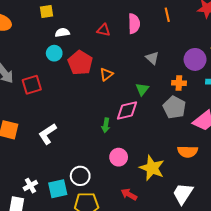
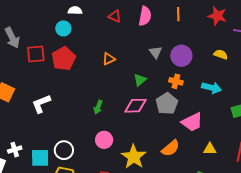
purple circle: (195, 59) -> (181, 56), moved
red pentagon: (80, 63) -> (64, 59), moved
pink diamond: (127, 111) -> (135, 106), moved
orange semicircle: (188, 152) -> (171, 148), turned -54

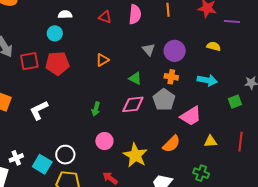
red pentagon: (64, 59) -> (57, 63), turned 30
green triangle: (140, 80) -> (135, 78), turned -48
cyan square: (40, 158) -> (42, 164), turned 36

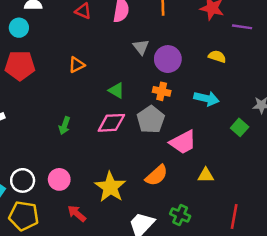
gray triangle: (149, 50) -> (141, 47), moved
green square: (235, 102) -> (240, 127), turned -32
pink circle: (104, 141) -> (59, 179), moved
red line: (240, 142) -> (234, 217), moved
green cross: (201, 173) -> (180, 215), moved

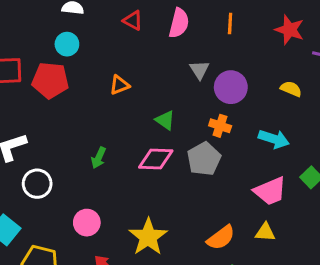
cyan circle: (19, 28) -> (67, 44), moved
pink trapezoid: (183, 142) -> (270, 191), moved
orange semicircle: (157, 175) -> (221, 238), moved
white circle: (23, 180) -> (37, 184), moved

